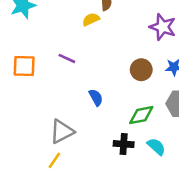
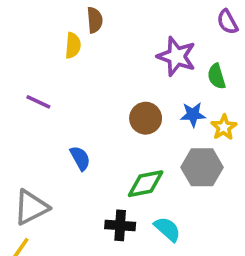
yellow semicircle: (91, 19) -> (73, 45), turned 120

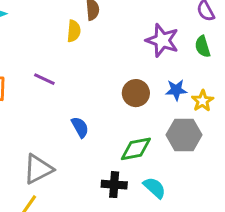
green semicircle: (216, 76) -> (203, 47), moved

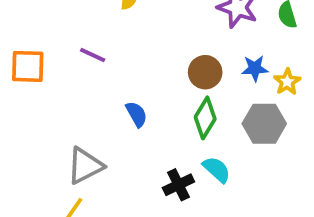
green diamond: (136, 149) -> (205, 118), moved, turned -48
black cross: (114, 185) -> (178, 185), turned -30
cyan semicircle: (154, 188) -> (217, 169), moved

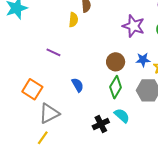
orange square: (28, 66) -> (32, 89), moved, turned 30

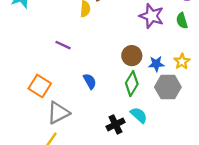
blue star: (143, 60) -> (156, 64), moved

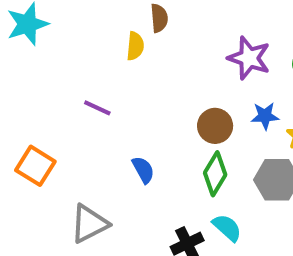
blue star: (156, 64) -> (265, 116), moved
orange square: (40, 86) -> (35, 166), moved

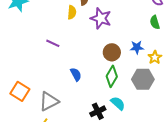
purple star: (249, 58) -> (101, 18), moved
orange square: (35, 166) -> (20, 91), moved

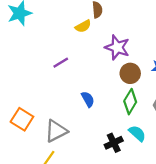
yellow semicircle: (72, 12) -> (83, 26), turned 56
purple star: (101, 18) -> (117, 47), moved
purple line: (53, 43) -> (61, 63), turned -56

